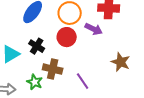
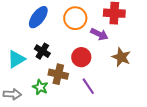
red circle: (67, 37) -> (81, 57), moved
brown star: (121, 62) -> (121, 57), moved

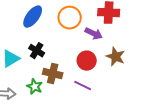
red circle: (81, 57) -> (87, 61), moved
purple line: (88, 86) -> (83, 86), turned -30

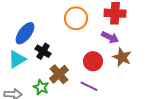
blue ellipse: (33, 17) -> (25, 33), moved
purple arrow: (94, 34) -> (110, 37), moved
brown cross: (53, 74) -> (59, 74), turned 36

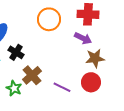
brown star: (122, 57) -> (95, 58), turned -30
red circle: (93, 61) -> (91, 82), moved

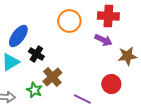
brown star: (95, 58) -> (127, 56), moved
purple line: (62, 87) -> (82, 99), moved

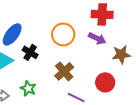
orange circle: (69, 21) -> (63, 34), moved
brown cross: (52, 77) -> (64, 71), moved

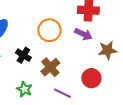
black cross: (30, 52) -> (23, 55), moved
green star: (28, 88) -> (24, 89), moved

